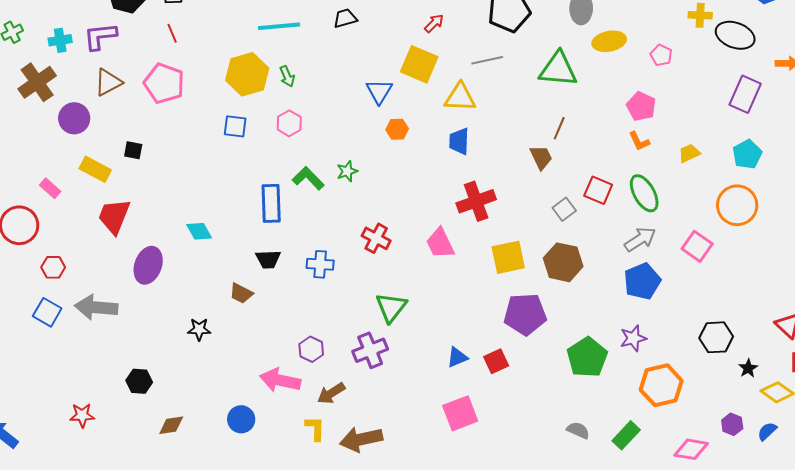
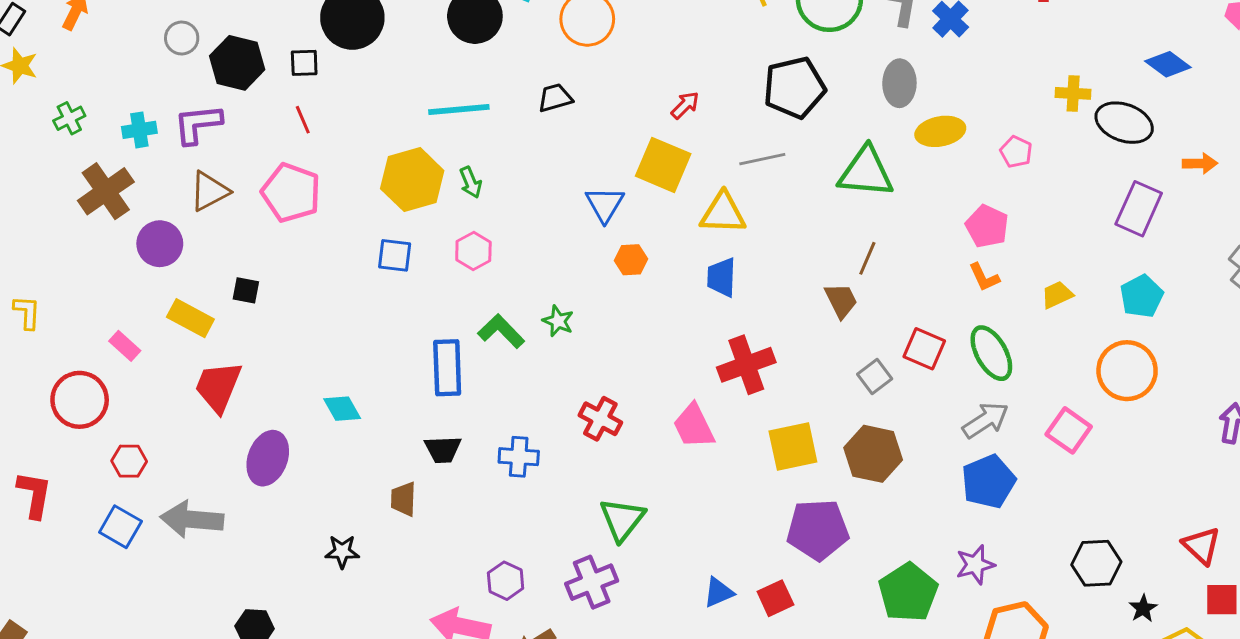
green star: (347, 171) -> (558, 321), turned -30
brown trapezoid: (241, 293) -> (403, 499), turned 65

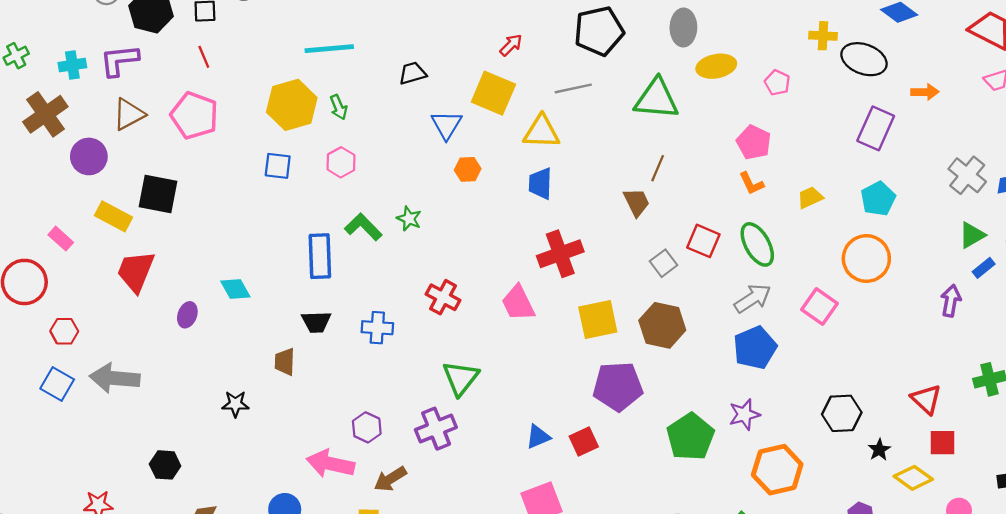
black trapezoid: (555, 98) -> (413, 73), moved
black square: (246, 290) -> (158, 194), size x1.8
purple ellipse: (268, 458) -> (187, 315), moved, size x0.6

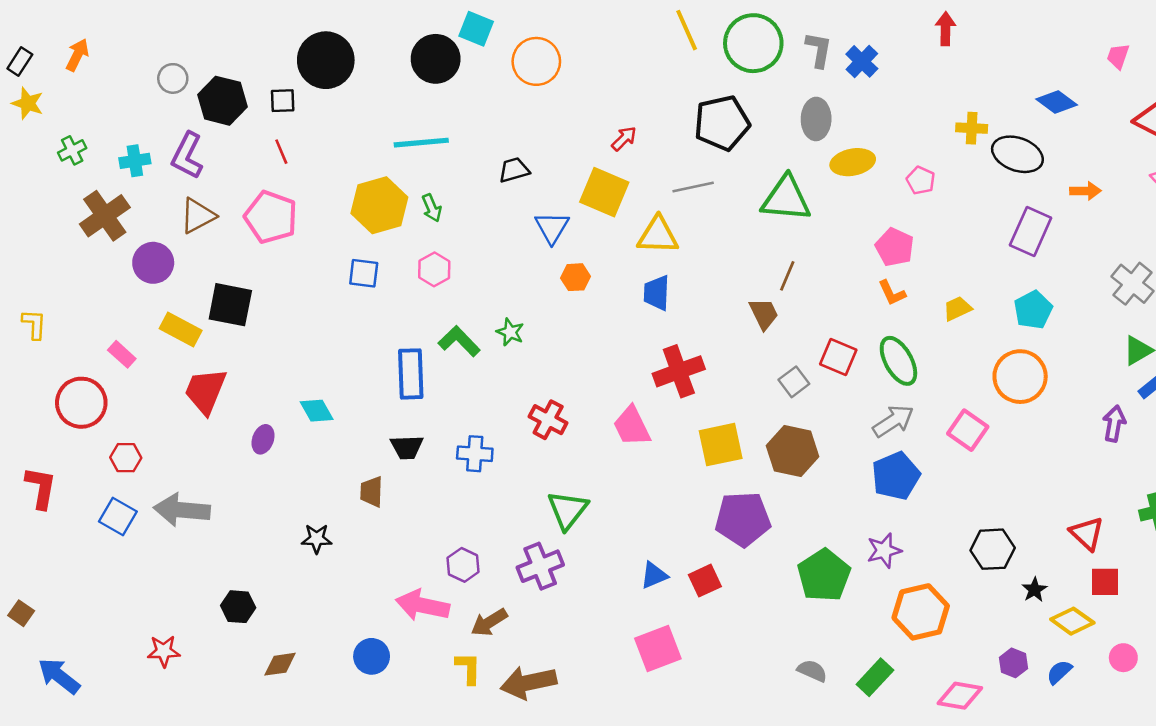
purple L-shape: (119, 60) -> (187, 156), turned -57

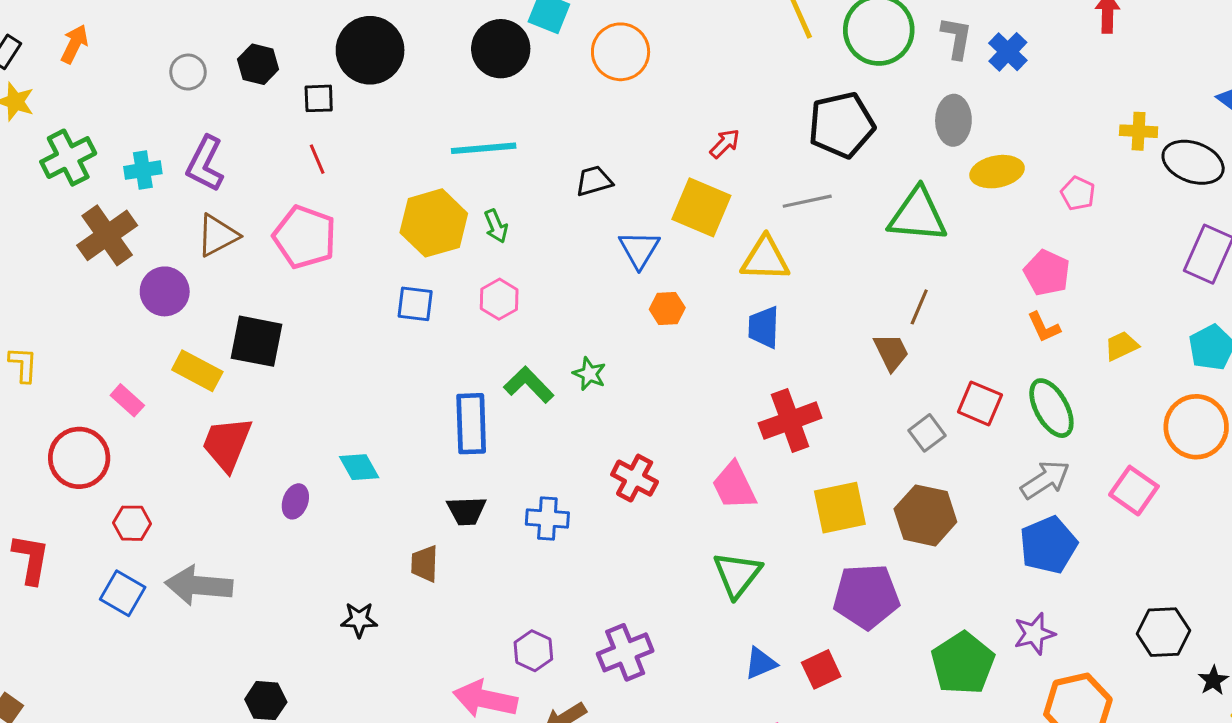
black hexagon: (222, 101) -> (258, 64), moved, size x0.7
green cross: (72, 150) -> (68, 158), size x1.6
green triangle: (568, 510) -> (737, 575), moved

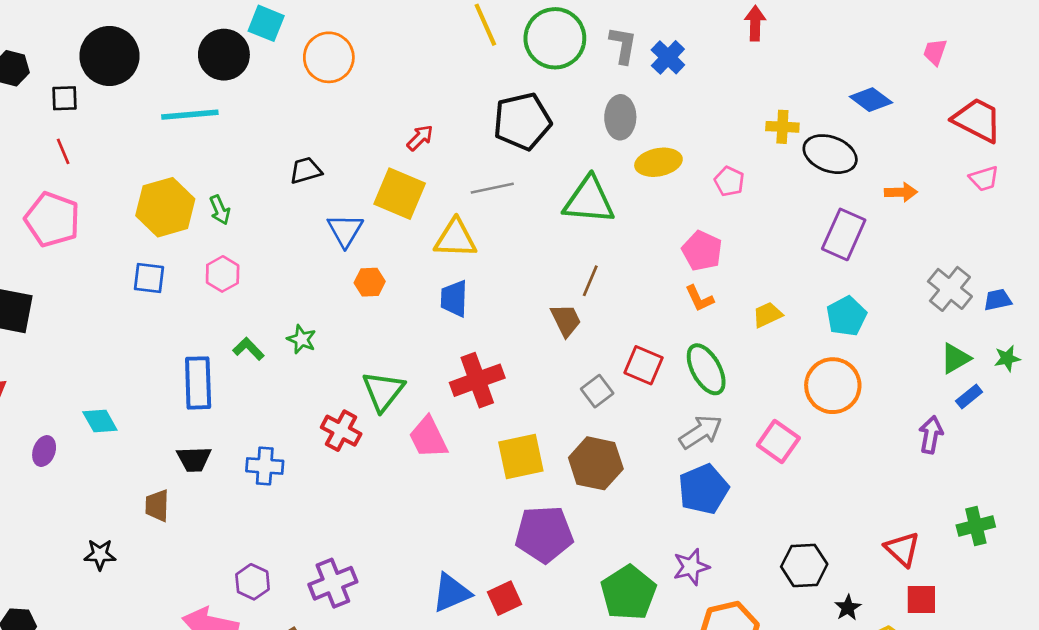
cyan line: (484, 148) -> (190, 115), moved
green L-shape: (529, 385) -> (248, 349), size x0.7
green triangle: (737, 575) -> (383, 391), moved
blue triangle: (761, 663) -> (451, 593), size x1.4

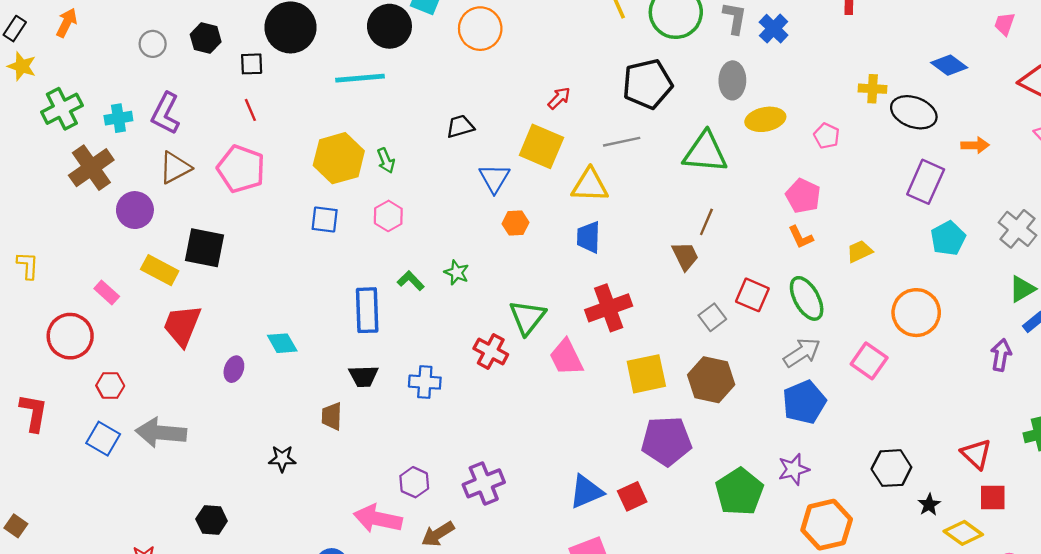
cyan pentagon: (846, 316) -> (948, 238), moved

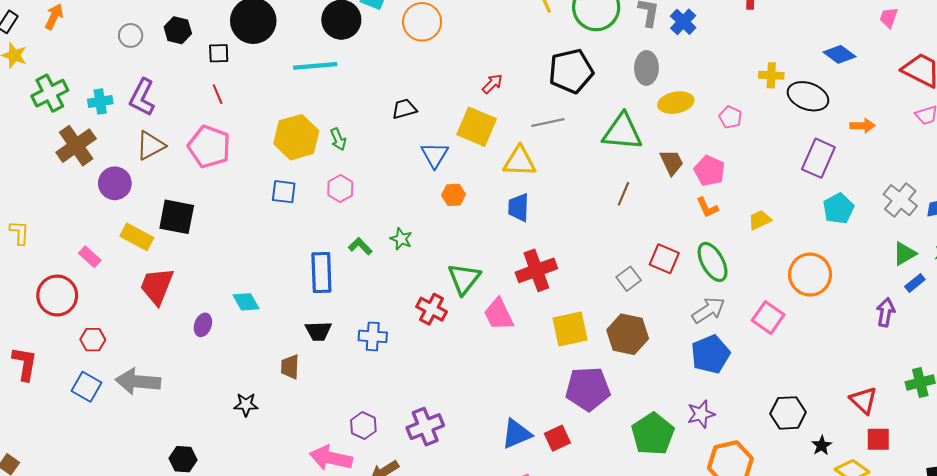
brown trapezoid: (685, 256) -> (672, 162), moved

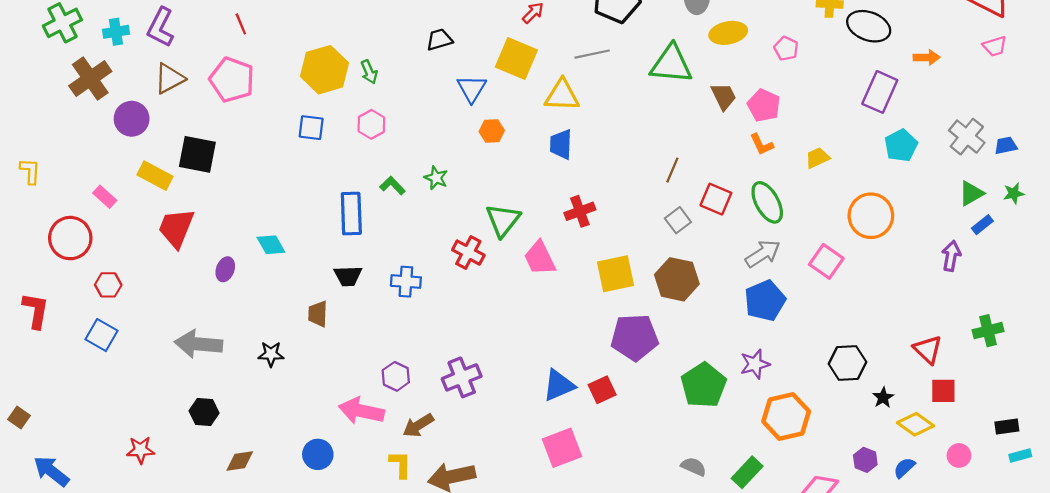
brown line: (623, 194) -> (672, 170), moved
red cross: (536, 270) -> (580, 211), size x0.7
gray arrow: (138, 381) -> (198, 344), moved

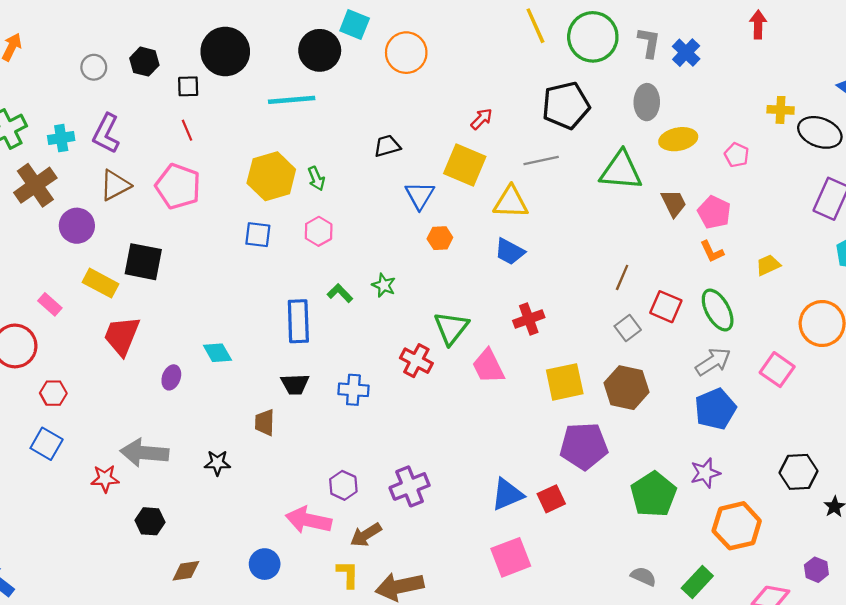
blue trapezoid: (561, 144) -> (510, 252), turned -64
red star: (141, 450) -> (105, 479), moved

